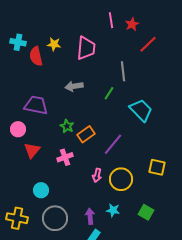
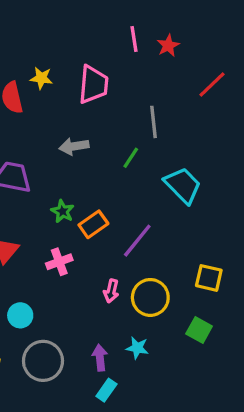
red line: (148, 44) -> (212, 85), moved
green square: (146, 212) -> (199, 330), moved

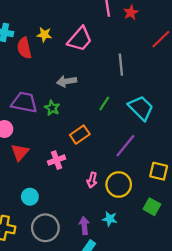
pink trapezoid: (93, 85) -> (80, 39), turned 36
green line: (131, 158) -> (104, 103), moved
green star: (63, 211) -> (52, 108), moved
purple line: (137, 241) -> (125, 146), moved

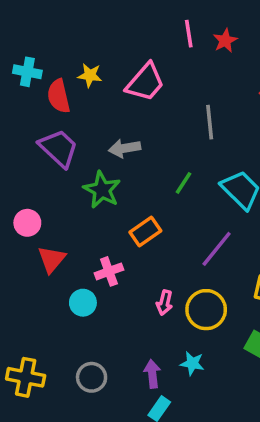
purple trapezoid: (24, 102) -> (59, 148), moved, turned 32
green star: (52, 108) -> (102, 190), size x1.5
cyan circle: (30, 197) -> (83, 303), moved
gray circle: (45, 228) -> (92, 377), size x0.7

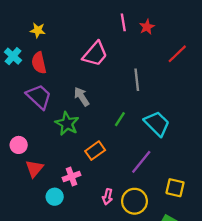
cyan cross: (27, 72) -> (13, 56), moved, turned 30
yellow star: (90, 75) -> (38, 30), moved
gray arrow: (125, 148) -> (82, 97), turned 66

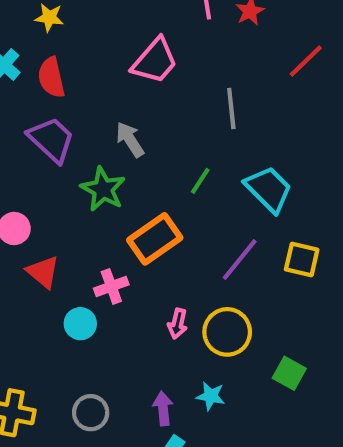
orange rectangle: (95, 151) -> (155, 239), size x1.4
red triangle: (34, 169) -> (43, 272), turned -30
yellow square: (175, 188) -> (302, 260), moved

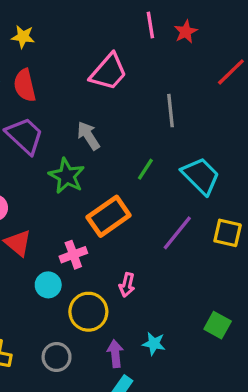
yellow circle: (227, 332) -> (88, 312), moved

